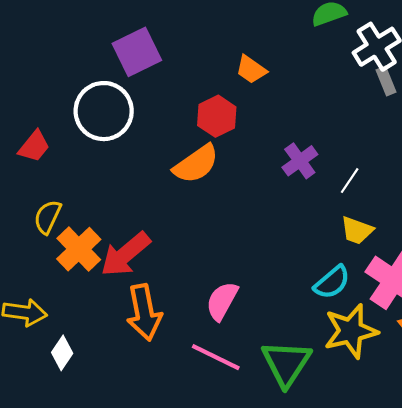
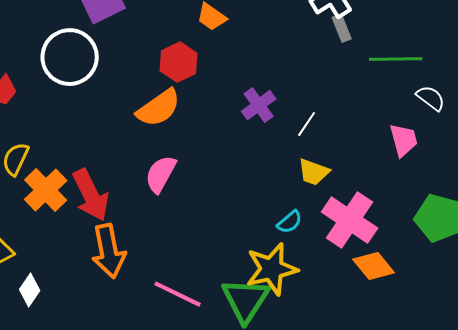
red arrow: (125, 254) -> (91, 195), turned -76
cyan semicircle: (332, 282) -> (290, 222), size x0.7
pink semicircle: (222, 301) -> (161, 174), moved
yellow star: (351, 331) -> (272, 269), moved

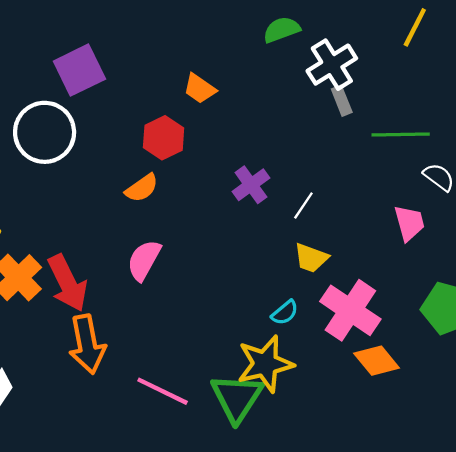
orange semicircle: (159, 108) -> (142, 188), size x0.7

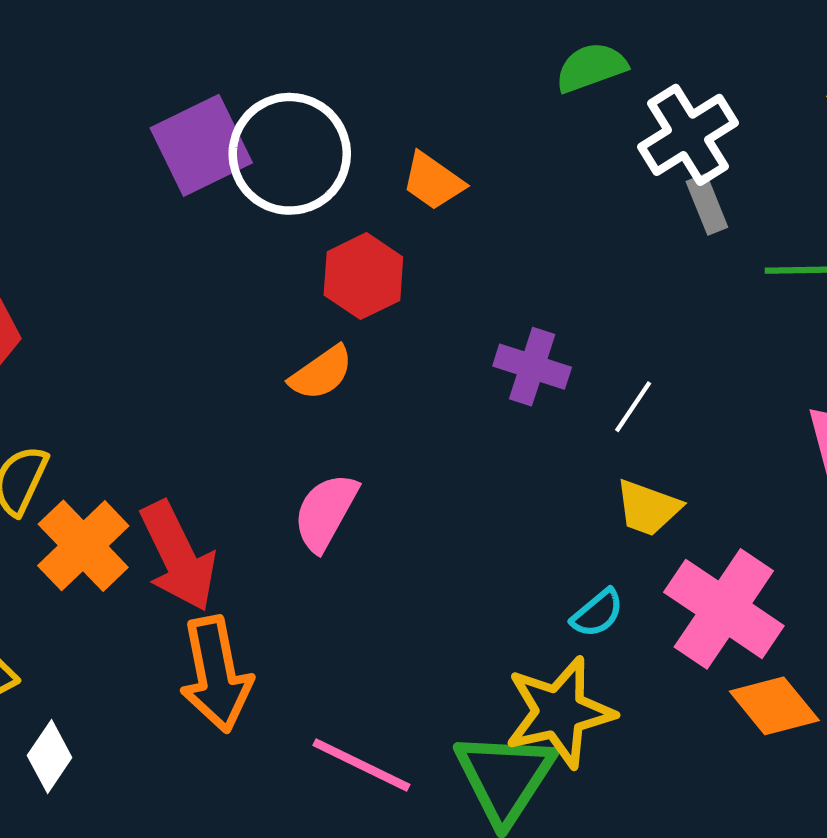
white circle: (45, 132) -> (290, 154), moved
purple cross: (251, 185) -> (532, 367), turned -36

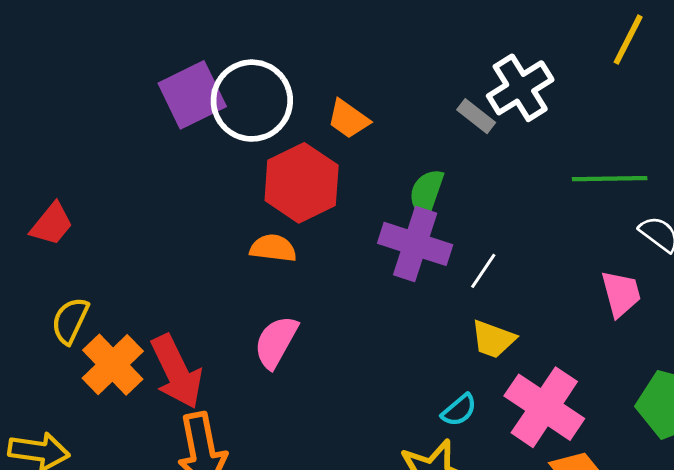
green semicircle: (591, 67) -> (426, 193), moved, turned -51
gray rectangle: (707, 204) -> (476, 116), moved, turned -30
red hexagon: (363, 276) -> (302, 183), size x1.4
purple cross: (532, 367) -> (415, 244), size x1.4
orange semicircle: (321, 373) -> (273, 248), turned -138

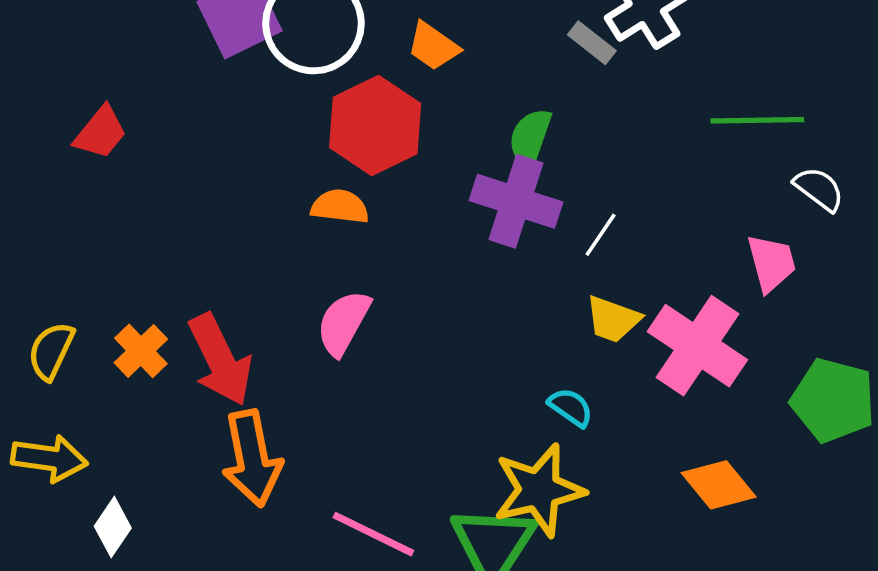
red trapezoid: (52, 224) -> (100, 133), moved
yellow semicircle: (70, 321) -> (51, 351), moved
orange cross: (113, 365) -> (141, 351), size x0.7
pink cross: (544, 407) -> (697, 346), moved
cyan semicircle: (459, 410) -> (571, 407), turned -105

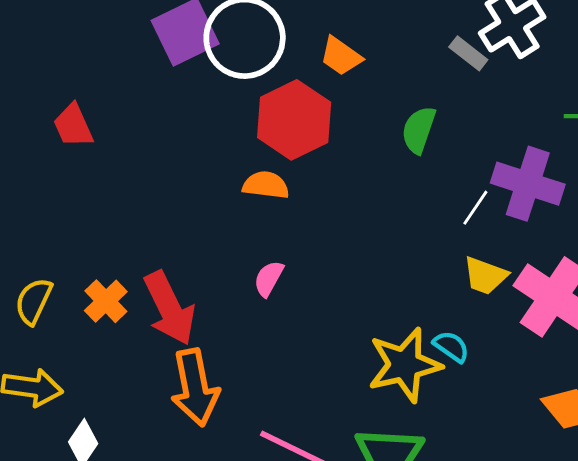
red trapezoid: (100, 133) -> (73, 126), turned 117
purple cross: (516, 201) -> (528, 184), moved
pink semicircle: (343, 323) -> (269, 279), size x0.7
yellow star: (539, 490) -> (405, 365), moved

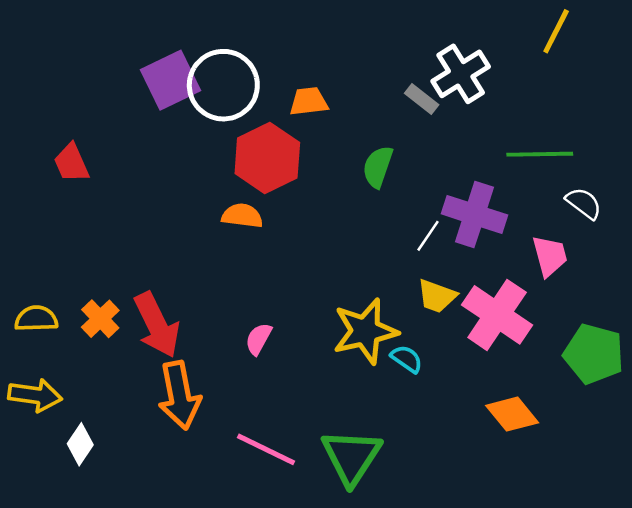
orange trapezoid: (341, 56) -> (309, 101), turned 138
pink semicircle: (269, 279) -> (258, 339), moved
yellow semicircle: (34, 301) -> (36, 319), turned 63
yellow star: (405, 365) -> (365, 331), moved

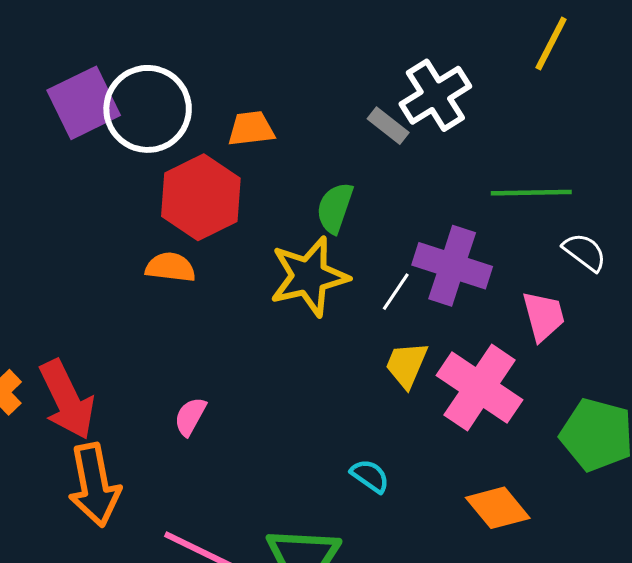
yellow trapezoid: (437, 296) -> (406, 365), turned 93
yellow star: (365, 331) -> (309, 276), moved
cyan semicircle: (407, 359) -> (370, 476), moved

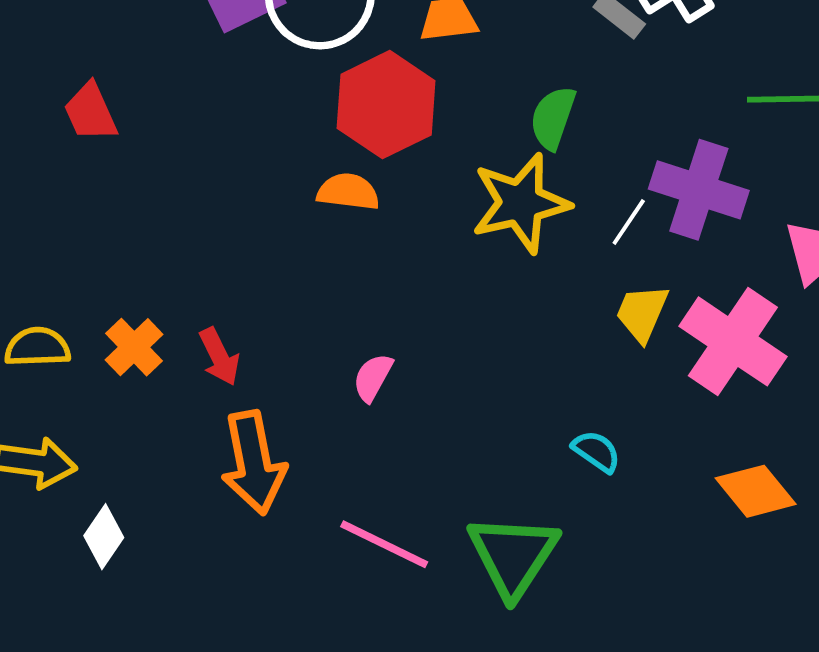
red arrow: (67, 400) -> (219, 357), size x0.6

